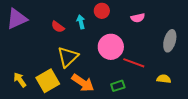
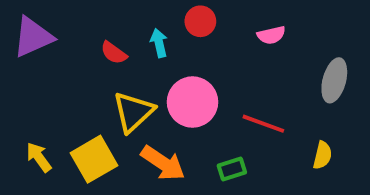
pink circle: (111, 47) -> (192, 102), moved
yellow semicircle: (164, 79) -> (322, 155), turned 96

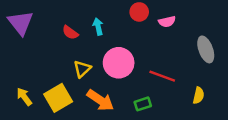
red circle: (200, 21) -> (139, 12), moved
purple triangle: (33, 37) -> (21, 23), turned -44
gray ellipse: (334, 80) -> (206, 49), turned -35
yellow triangle: (133, 112) -> (82, 69), size x0.7

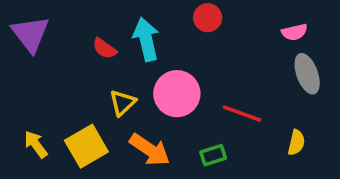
pink semicircle: (167, 22) -> (294, 32), moved
cyan arrow: (98, 26) -> (146, 39), size x1.6

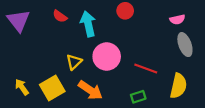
red semicircle: (105, 48) -> (60, 16), moved
yellow semicircle: (296, 143) -> (178, 86), size x1.6
green rectangle: (213, 155) -> (138, 97), moved

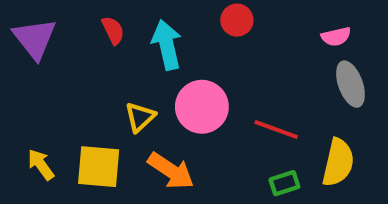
red semicircle: (60, 16) -> (113, 30), turned -152
yellow square: (52, 88) -> (99, 167), turned 35
green rectangle: (138, 97) -> (284, 183), moved

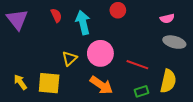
gray ellipse: (350, 84) -> (174, 42), turned -55
orange arrow: (171, 171) -> (101, 85), moved

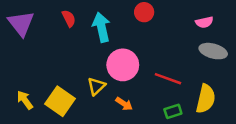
yellow triangle: (70, 58) -> (96, 86), moved
yellow square: (49, 83) -> (60, 101), turned 30
orange arrow: (101, 85) -> (124, 104), size x0.6

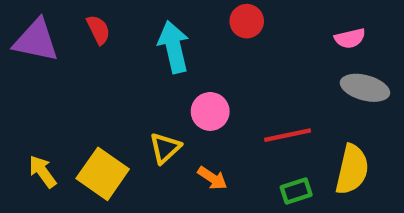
red semicircle: (69, 18) -> (98, 30), moved
purple triangle: (21, 23) -> (36, 40), turned -40
pink circle: (123, 65) -> (210, 111), size x0.7
red line: (168, 79) -> (288, 135), turned -32

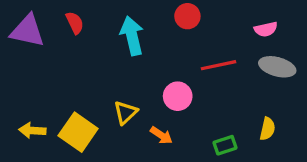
pink circle: (210, 111) -> (178, 96), moved
red line: (288, 135) -> (218, 65), moved
yellow semicircle: (352, 169) -> (267, 129), size x0.6
yellow arrow: (42, 172) -> (32, 130), turned -50

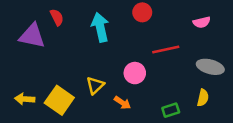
purple triangle: (27, 31) -> (32, 36), moved
gray ellipse: (277, 67) -> (210, 67), moved

